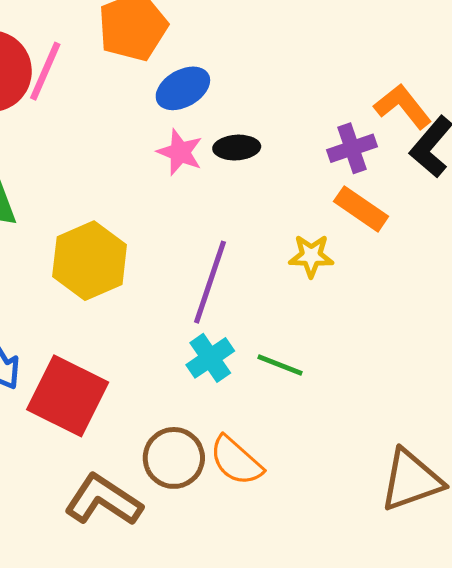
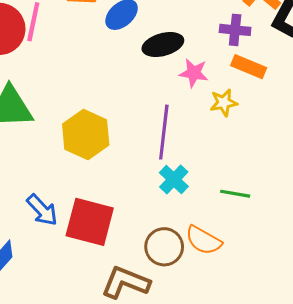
black ellipse: (237, 148) -> (163, 45), size x1.4
purple cross: (352, 148) -> (235, 30), turned 36
pink star: (180, 152) -> (194, 73), moved
green line: (280, 365) -> (235, 194), moved

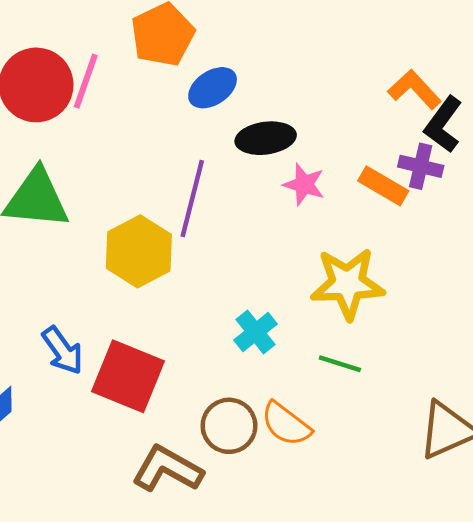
purple cross: (235, 30) -> (421, 166), moved
yellow star: (224, 103) -> (348, 284), moved, size x1.8
purple line: (164, 132) -> (192, 198), moved

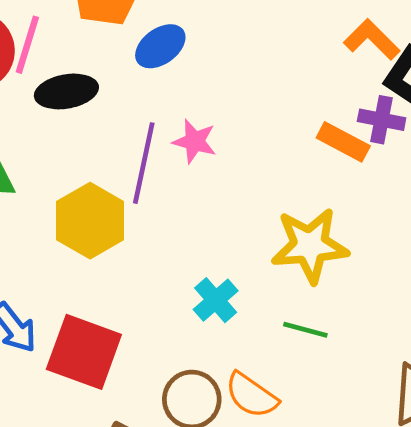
black ellipse: (266, 138) -> (66, 91), moved
pink star: (304, 184) -> (195, 141), moved

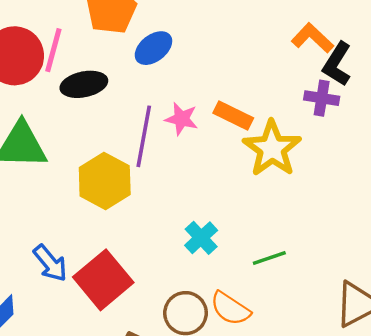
orange rectangle: (343, 142) -> (233, 115), moved
yellow star: (310, 246) -> (272, 149), moved, turned -30
green line: (305, 330) -> (269, 258), turned -32
red square: (84, 352) -> (103, 280), turned 32

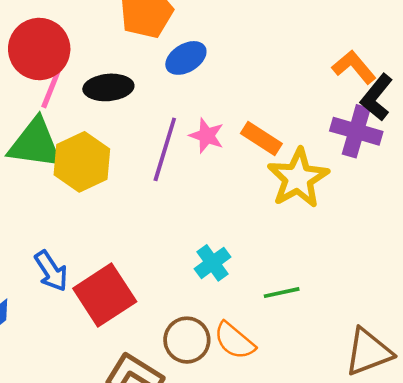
pink line: (53, 50) -> (52, 86), moved
purple cross: (322, 98) -> (356, 131), size x1.4
yellow hexagon: (105, 181) -> (82, 162), moved

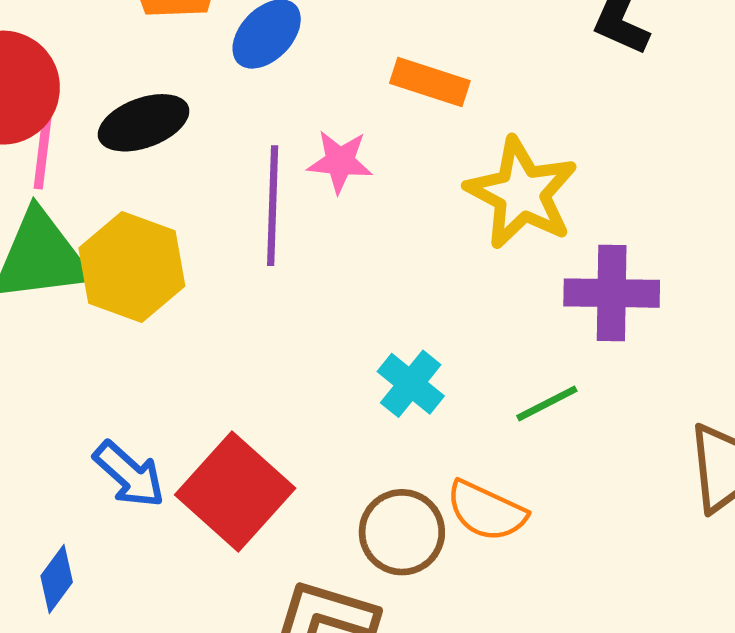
purple cross: (356, 131) -> (612, 293), moved
orange rectangle: (261, 139) -> (430, 82), moved

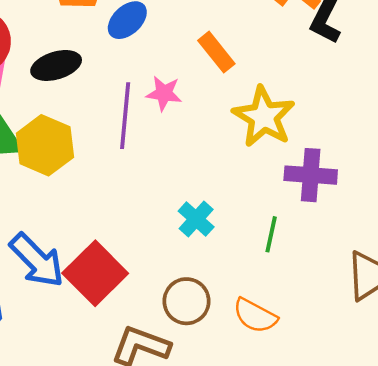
orange rectangle: (430, 82) -> (216, 52), turned 30
green line: (547, 403) -> (271, 234), turned -54
blue arrow: (129, 474) -> (37, 260), size x1.4
orange semicircle: (486, 511) -> (255, 316), moved

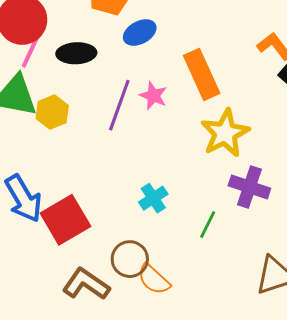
orange rectangle: (216, 52) -> (202, 74), size x1.5
yellow hexagon: (45, 145) -> (52, 112), size x0.7
orange semicircle: (255, 316) -> (154, 279), moved

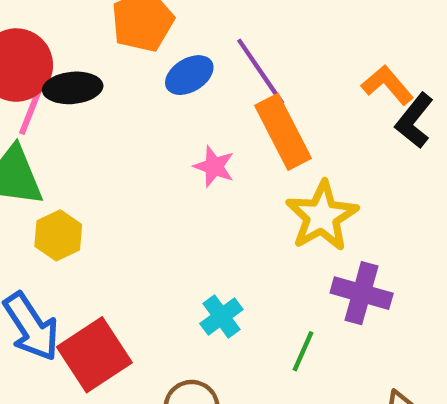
black ellipse: (76, 53) -> (73, 88), moved
purple line: (119, 105) -> (261, 72), moved, turned -51
yellow hexagon: (52, 112) -> (58, 235), moved

